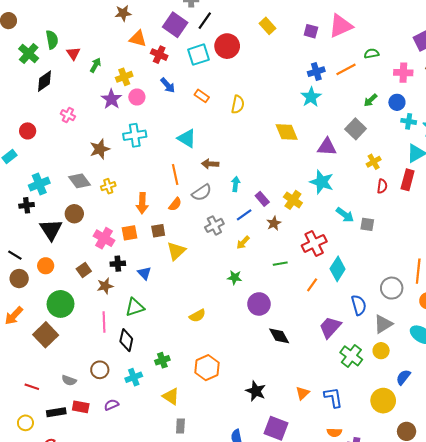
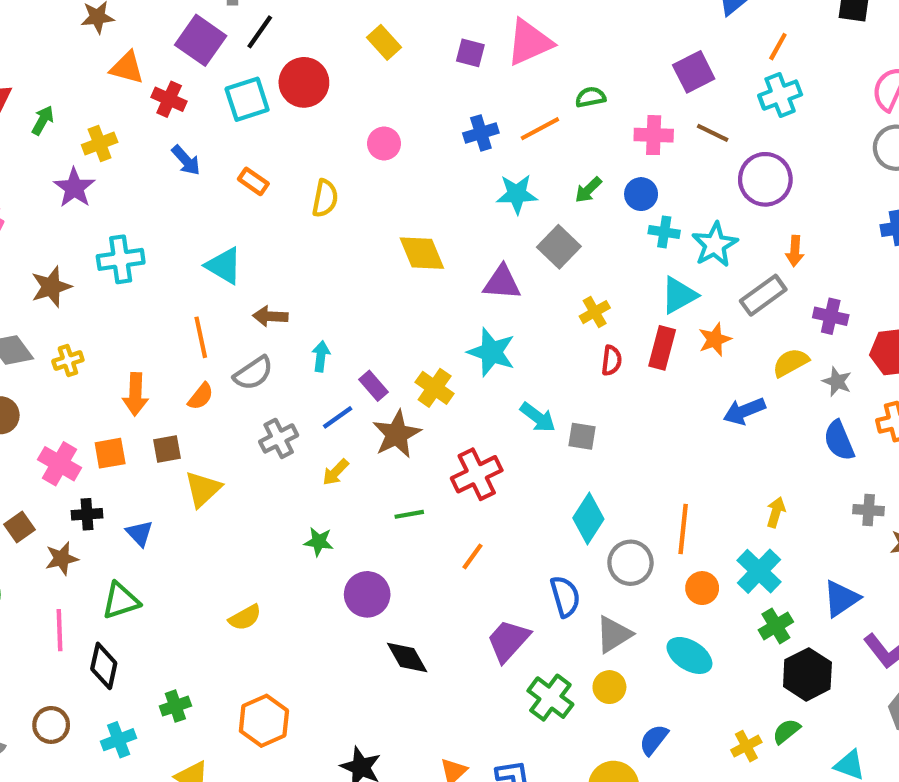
pink circle: (137, 97) -> (384, 143), moved
cyan star: (311, 97) -> (517, 194), moved, turned 30
brown star: (274, 223) -> (397, 434), size x1.6
cyan diamond: (338, 269) -> (588, 519), moved

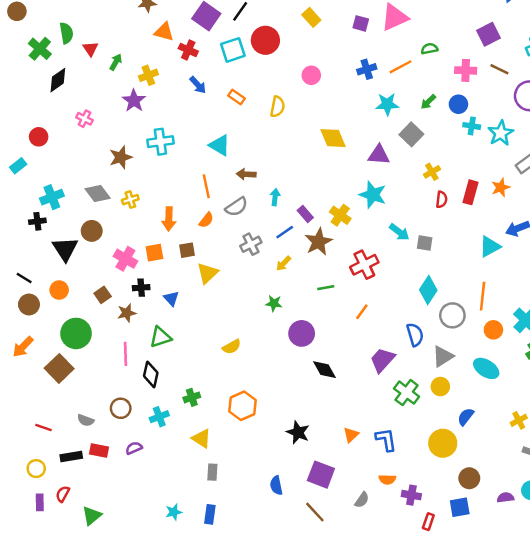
cyan triangle: (679, 295) -> (490, 247), moved

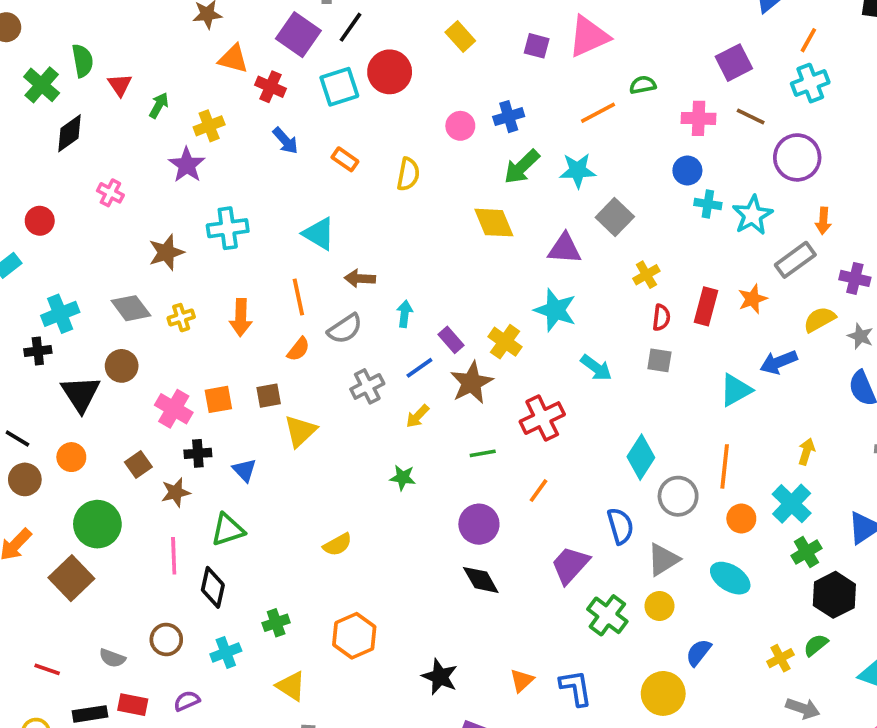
blue cross: (367, 69) -> (509, 117), moved
green arrow: (428, 102) -> (522, 167), moved, size x1.5
orange arrow: (169, 219) -> (241, 318), moved
gray square: (425, 243) -> (659, 360), moved
purple circle: (302, 333) -> (479, 524), moved

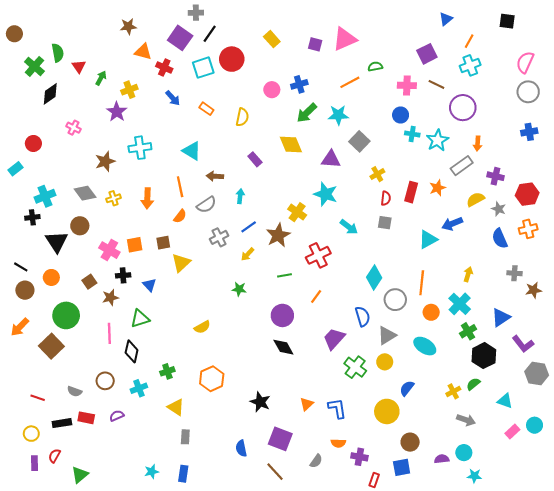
purple rectangle: (451, 340) -> (255, 159), moved

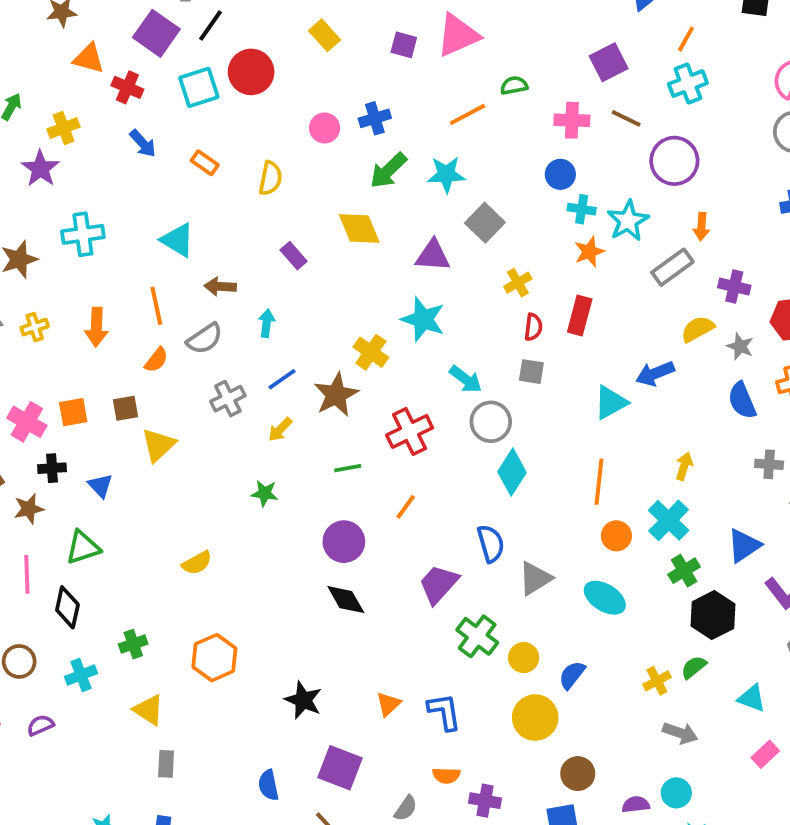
orange star: (437, 188) -> (589, 252), moved
gray circle: (395, 300) -> (491, 422), moved
yellow circle: (385, 362) -> (524, 658), moved

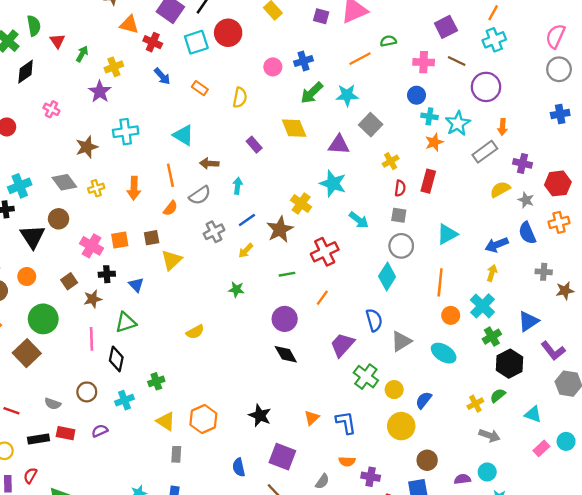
blue arrow: (655, 373) -> (497, 245), moved
gray circle: (491, 422) -> (401, 246), moved
orange hexagon: (214, 658) -> (203, 419), moved

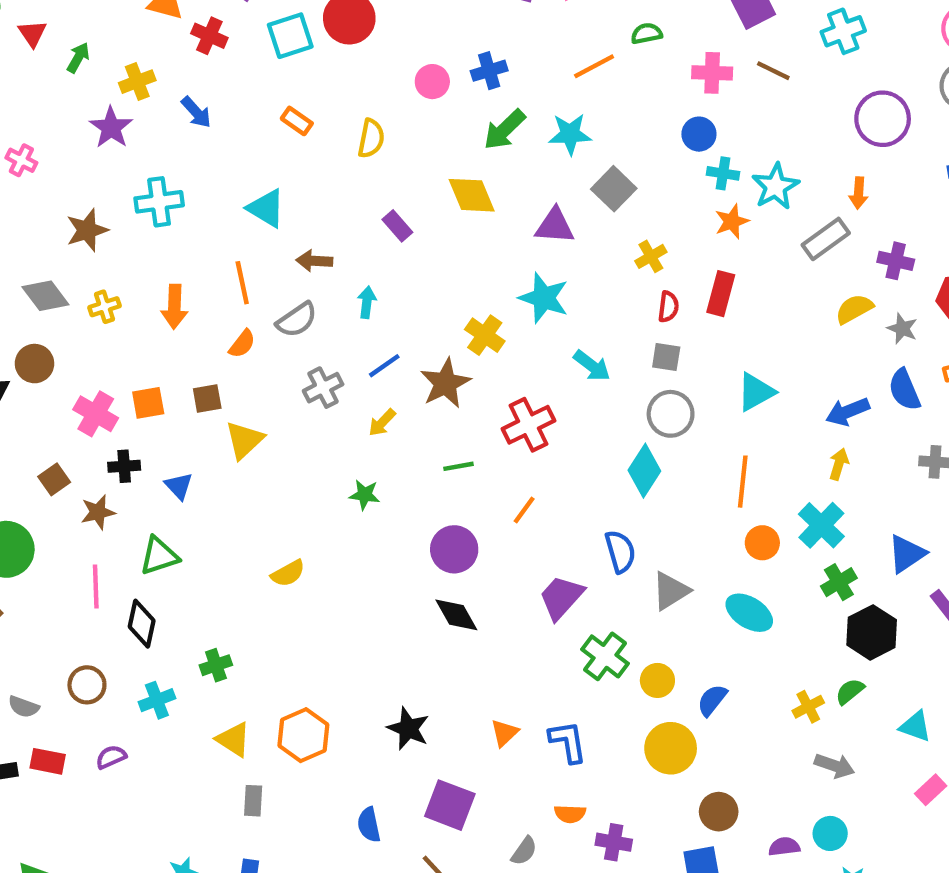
blue arrow: (162, 76) -> (196, 112), moved
purple circle: (486, 87) -> (883, 119), moved

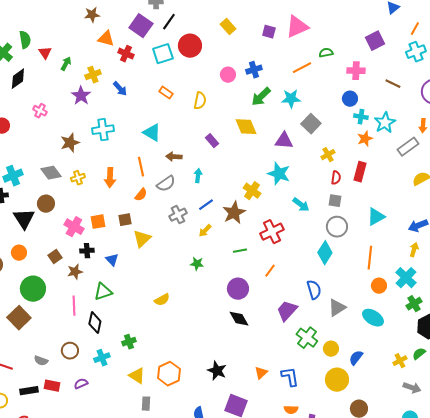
brown line: (773, 71) -> (393, 84), moved

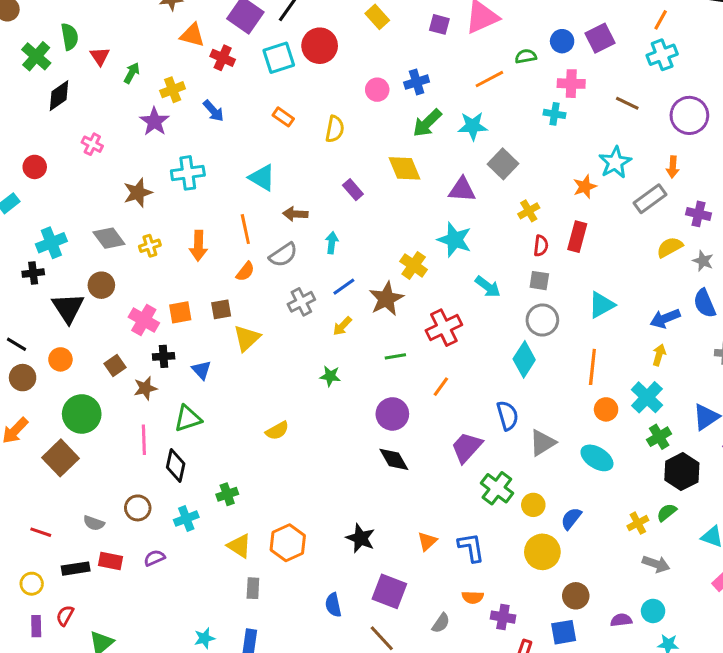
blue circle: (350, 99) -> (562, 41), moved
cyan cross: (361, 117) -> (555, 114), moved

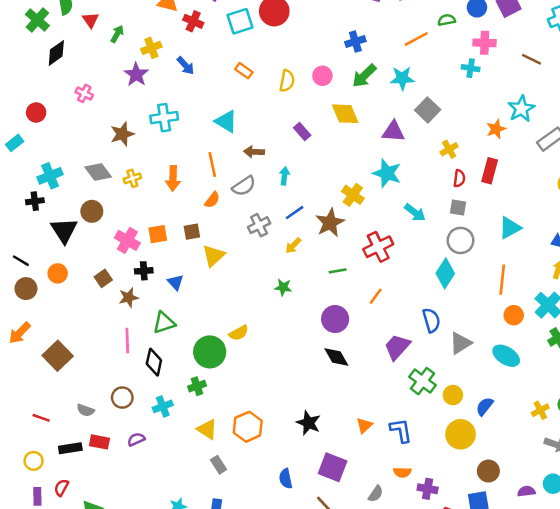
pink circle: (377, 90) -> (322, 76), moved
green circle: (82, 414) -> (210, 352), moved
gray rectangle: (253, 588) -> (219, 465), turned -36

